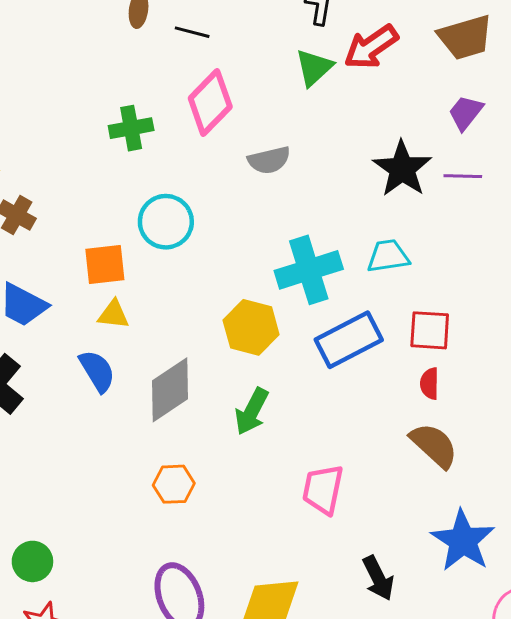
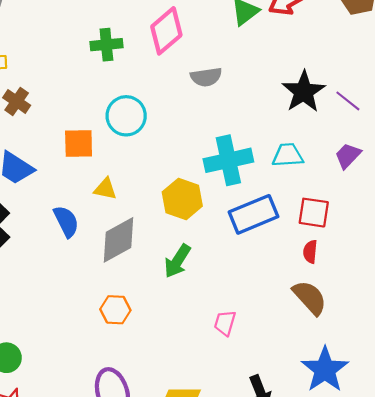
purple trapezoid: (466, 113) -> (348, 156), moved
purple line: (463, 176) -> (348, 101), turned 32
yellow triangle: (113, 314) -> (105, 189), moved
pink trapezoid: (323, 489) -> (225, 323), size x0.7

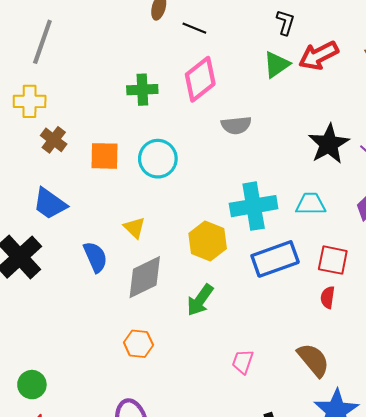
orange square: (79, 143) -> (104, 156), moved
yellow triangle: (105, 189) -> (134, 228), turned 30
brown semicircle: (310, 298) -> (313, 360), moved

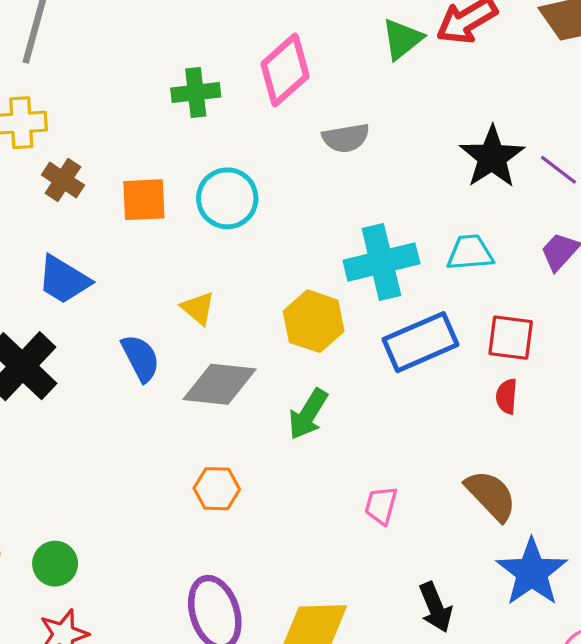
gray diamond: (145, 277) -> (219, 384), turned 36

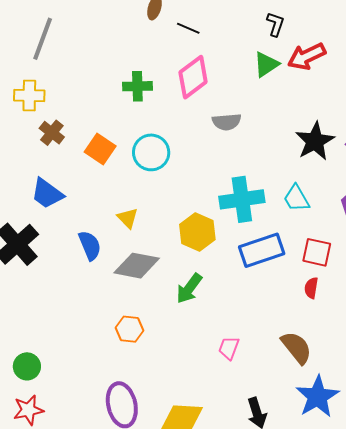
orange square: (144, 200) -> (100, 149), turned 32
cyan trapezoid: (470, 253) -> (296, 198), turned -120

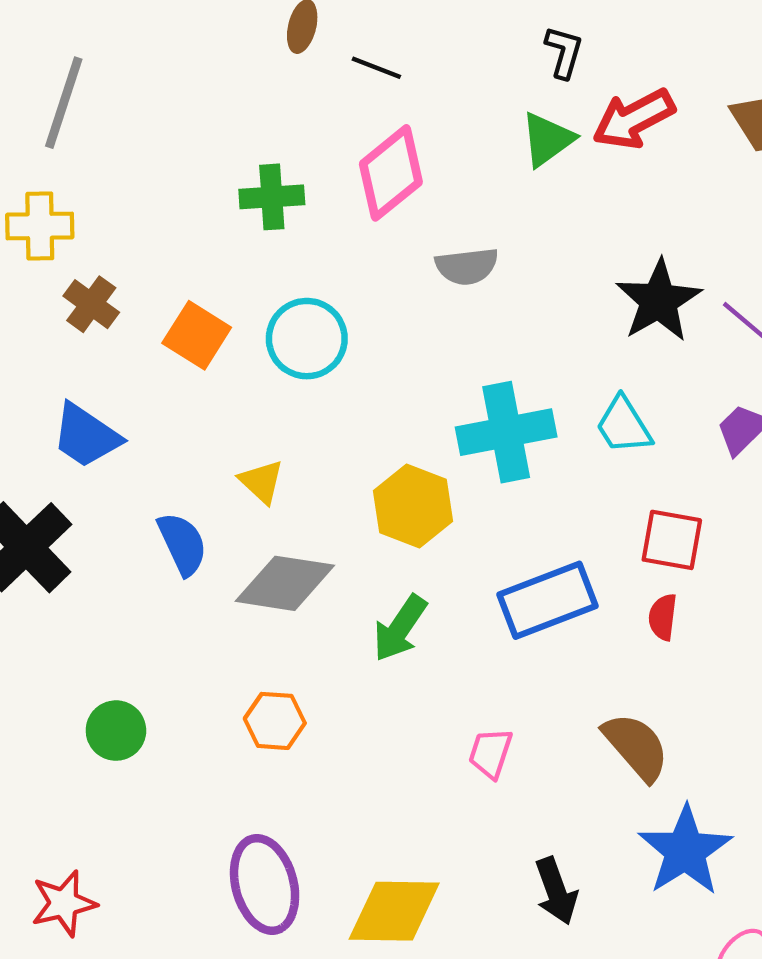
blue rectangle: (262, 250) -> (547, 600), moved
green circle: (27, 366) -> (116, 731), moved

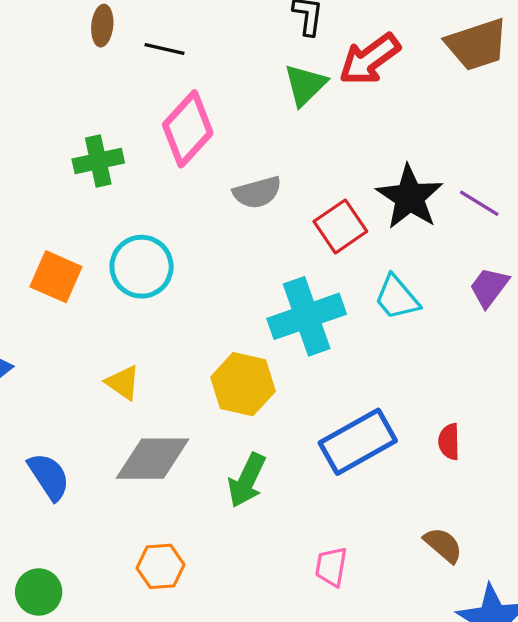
red square: (672, 540) -> (340, 226), moved, turned -36
blue semicircle: (182, 544) -> (49, 476), moved
brown semicircle: (636, 747) -> (443, 545), size x0.7

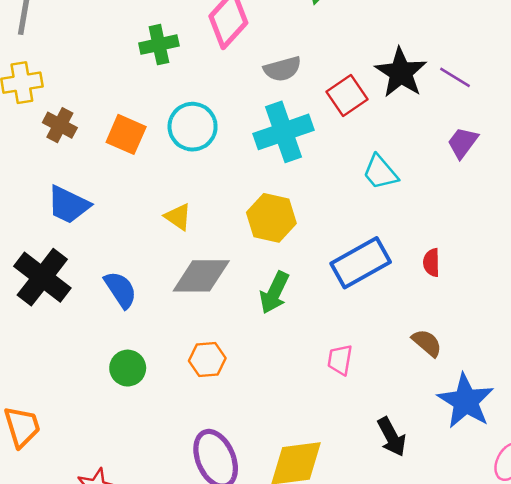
cyan trapezoid: (397, 298) -> (380, 172), moved
cyan cross: (307, 316) -> (283, 132), moved
green circle: (39, 592) -> (128, 368), moved

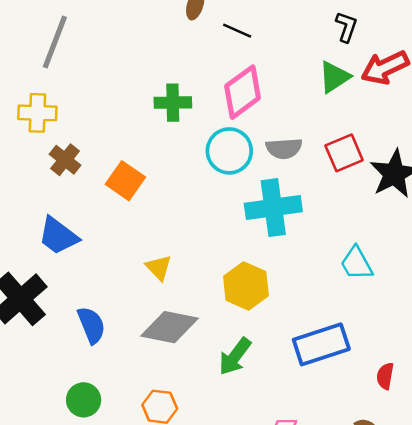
red square: (347, 95) -> (344, 153), moved
cyan circle: (193, 127) -> (229, 151), moved
red semicircle: (431, 263) -> (385, 376), moved

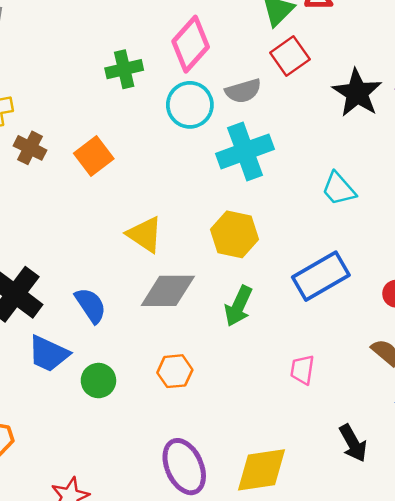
red square: (344, 153) -> (290, 56), moved
orange square: (125, 181) -> (94, 156), turned 30
blue trapezoid: (58, 236) -> (49, 354), moved
yellow triangle: (159, 267) -> (145, 234), size x1.4

